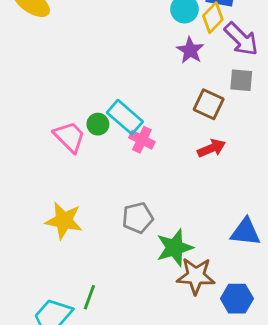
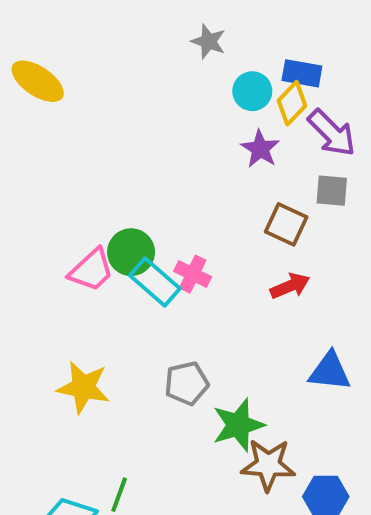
cyan rectangle: (125, 117) -> (155, 282), moved
green circle: (98, 124) -> (131, 252), size x1.5
pink trapezoid: (70, 137) -> (91, 270), turned 92
blue triangle: (245, 232) -> (330, 371), moved

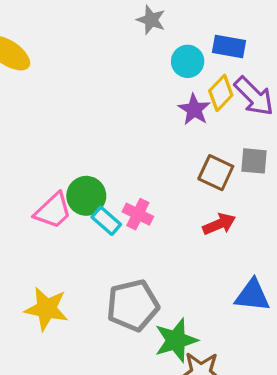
yellow diamond: (292, 103) -> (221, 93), moved
gray square: (332, 191) -> (254, 161), moved
cyan rectangle: (155, 282) -> (106, 221), size x0.7
gray pentagon: (187, 383) -> (133, 305), size x1.4

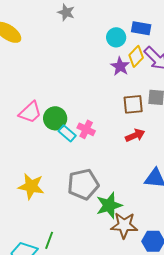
gray star: (151, 20) -> (66, 12), moved
brown square: (216, 173) -> (133, 104), turned -30
pink trapezoid: (53, 211) -> (30, 112), moved

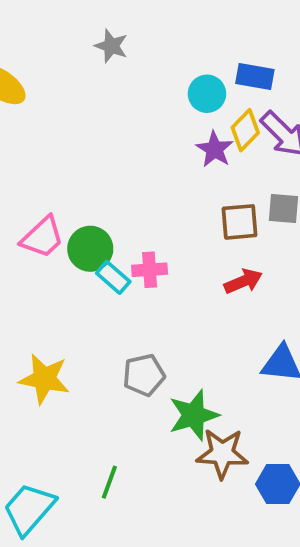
pink cross: (86, 129) -> (150, 270), turned -30
gray pentagon: (83, 184) -> (144, 375), size x0.7
green line: (49, 240) -> (109, 482), moved

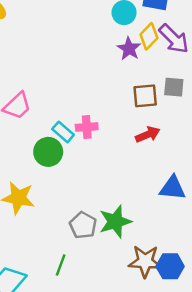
green circle: (90, 249) -> (48, 152), moved
gray pentagon: (144, 375) -> (83, 225), moved, turned -30
brown star: (222, 453) -> (145, 261), moved

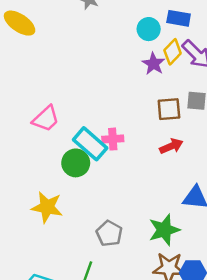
cyan rectangle: (63, 132) -> (90, 144), size x1.6
green star: (115, 222) -> (164, 230), moved

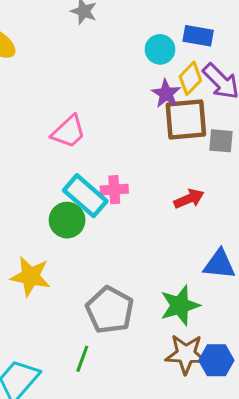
brown square: (169, 109) -> (186, 119), moved, size x1.4
pink trapezoid: (46, 119) -> (69, 132), moved
gray pentagon: (109, 233) -> (110, 310), size x1.4

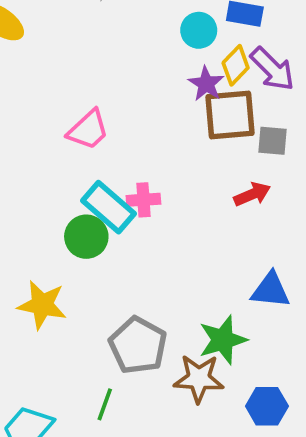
red arrow: (189, 199) -> (252, 194), moved
brown star: (186, 354) -> (199, 379), moved

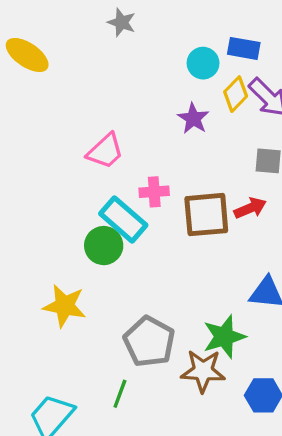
purple star: (206, 84) -> (193, 118), moved
brown square: (230, 115) -> (206, 215), moved
pink cross: (143, 200) -> (154, 192), moved

